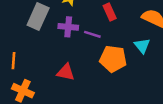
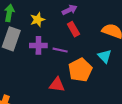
orange pentagon: (113, 59) -> (80, 70), turned -30
red triangle: (66, 72) -> (57, 85), moved

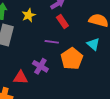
purple cross: (38, 45) -> (40, 66), moved, turned 35
red triangle: (57, 85) -> (21, 78), moved

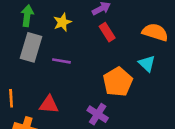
purple line: (52, 42) -> (61, 61), moved
purple cross: (40, 66) -> (98, 114), moved

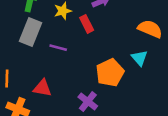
red rectangle: (107, 32) -> (87, 24), moved

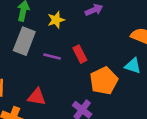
red rectangle: (87, 24) -> (80, 54), moved
cyan triangle: (139, 58) -> (133, 66), turned -30

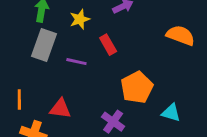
red rectangle: (80, 54) -> (108, 45), moved
cyan triangle: (133, 66) -> (171, 113), moved

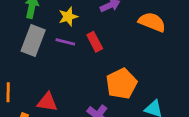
orange semicircle: (181, 35) -> (152, 22), moved
purple line: (76, 62) -> (65, 42), moved

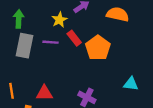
yellow star: (68, 17) -> (59, 20), moved
orange pentagon: (121, 84) -> (98, 48), moved

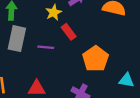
purple line: (51, 42) -> (46, 47), moved
orange pentagon: (98, 48) -> (96, 59), moved

